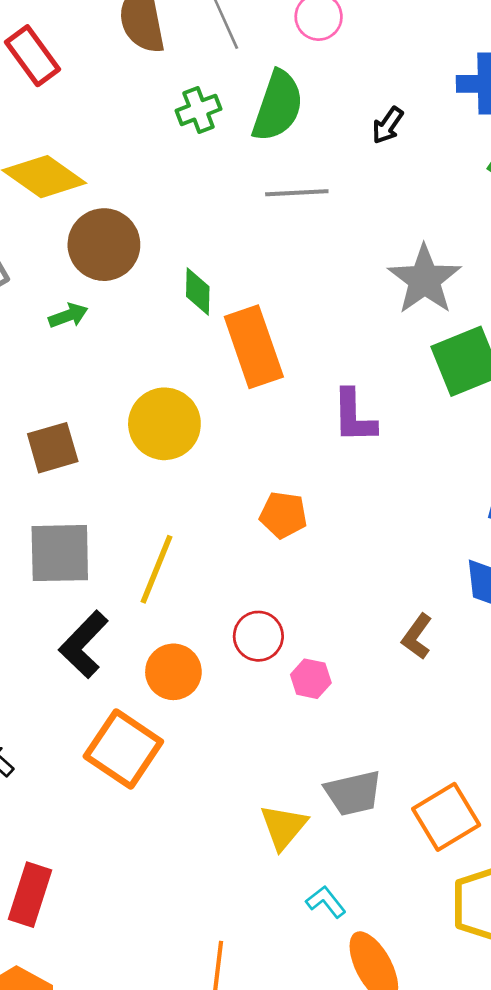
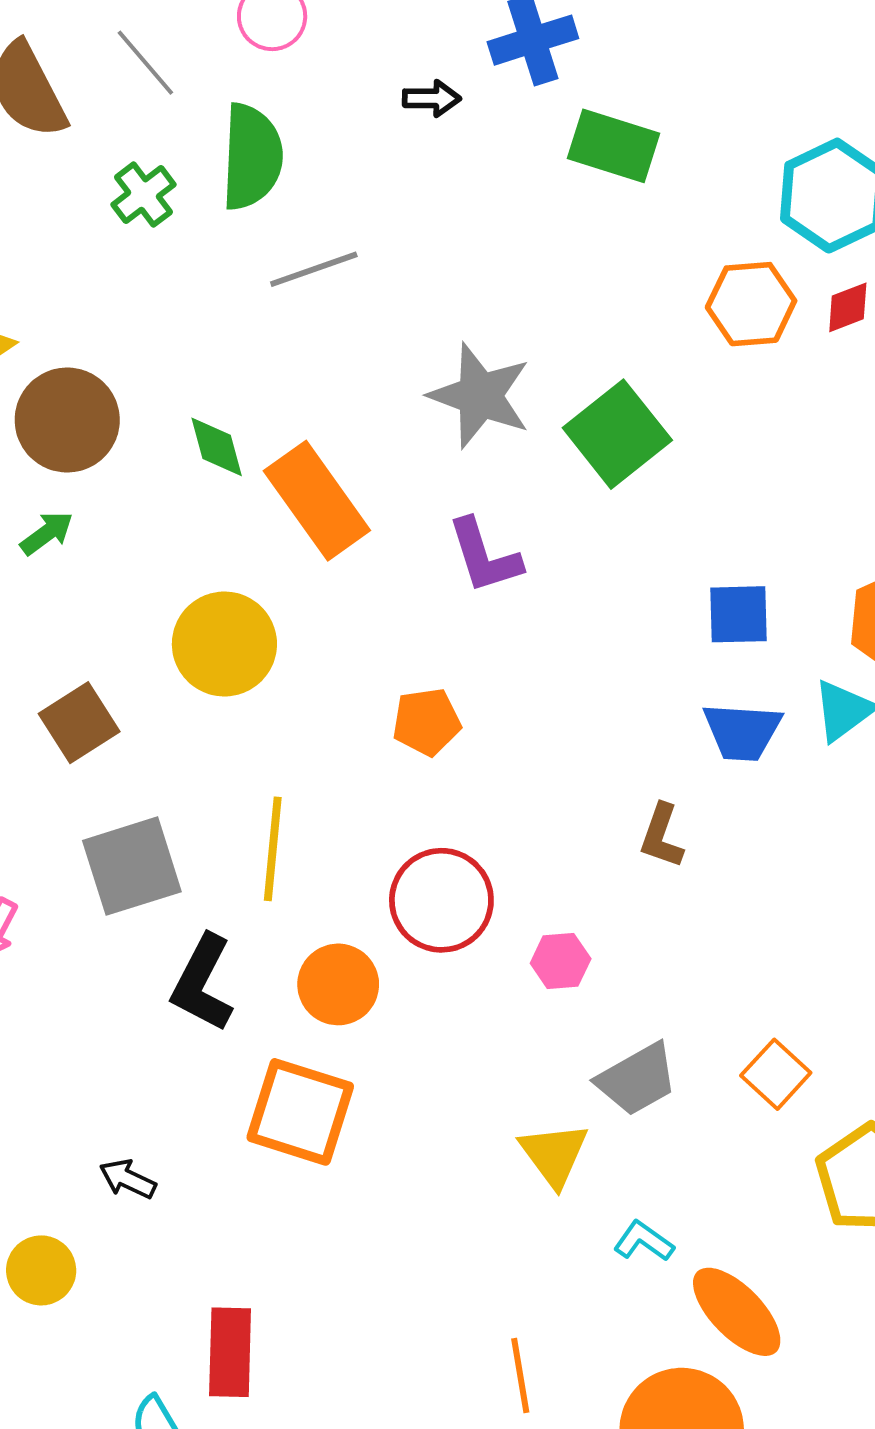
black arrow: (388, 125) -> (432, 98), moved, turned -108
gray star: (424, 280) -> (480, 396), moved
red circle: (258, 636) -> (441, 900), size x1.4
pink hexagon: (311, 679) -> (561, 961), moved
orange square: (446, 817) -> (776, 1074), size x0.7

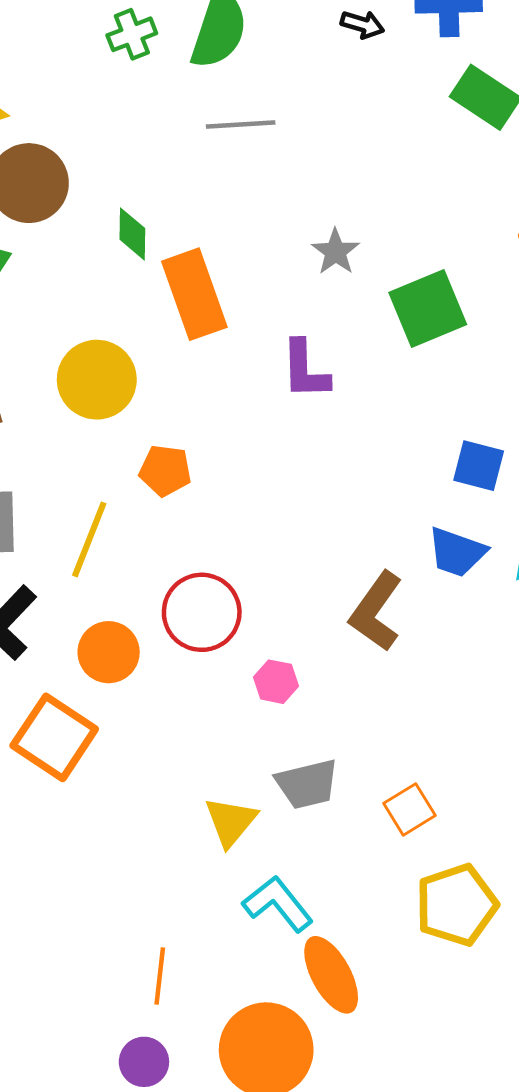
gray star: (480, 396) -> (335, 252), size x0.6
orange pentagon: (427, 722) -> (165, 471), moved
brown L-shape: (662, 836) -> (376, 611), size x1.6
cyan L-shape: (644, 1241) -> (278, 904), size x1.6

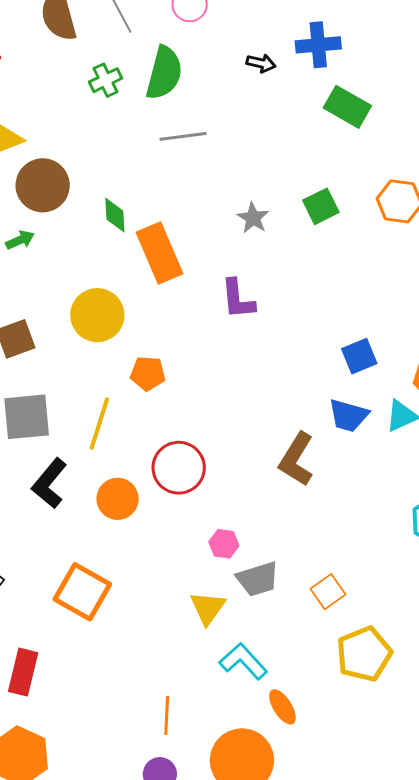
green square: (428, 309) -> (321, 206), moved, size x0.7
blue square: (479, 466) -> (359, 356), turned -33
pink hexagon: (276, 682) -> (224, 544), moved
orange square: (54, 737) -> (82, 592), moved
orange ellipse: (331, 975) -> (282, 707), size x0.7

